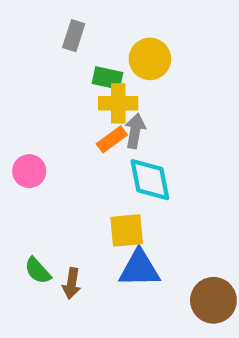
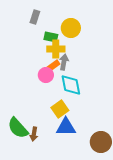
pink circle: (29, 171) -> (46, 75), moved
yellow square: (127, 230) -> (60, 109), turned -30
green semicircle: (38, 271) -> (18, 128), size x1.6

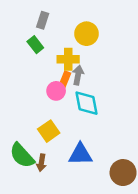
green rectangle: (51, 37) -> (35, 45), moved, turned 40
orange rectangle: (53, 66) -> (65, 80), turned -32
yellow square: (60, 109) -> (49, 131), moved

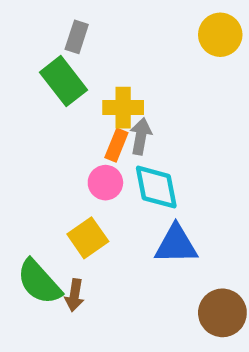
yellow circle: (86, 34) -> (220, 35), moved
green rectangle: (35, 45) -> (63, 81), size x1.5
pink circle: (56, 91) -> (105, 183), moved
blue triangle: (80, 154) -> (176, 244), moved

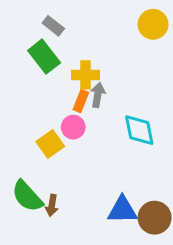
gray rectangle: (77, 37) -> (53, 26), turned -70
cyan diamond: (156, 187) -> (139, 130), moved
yellow square: (88, 238) -> (50, 144), moved
blue triangle: (176, 244) -> (122, 210), moved

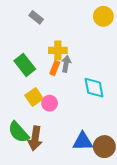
green rectangle: (44, 57) -> (25, 65), moved
pink circle: (73, 127) -> (50, 103), moved
brown arrow: (52, 205) -> (35, 138), size x1.6

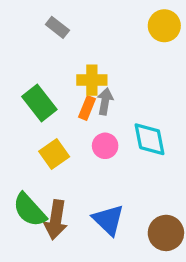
pink circle: (50, 103) -> (105, 146), moved
blue triangle: (83, 141) -> (108, 220), moved, turned 45

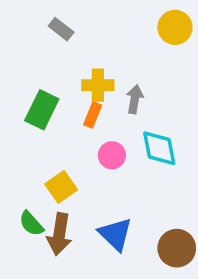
gray arrow: (105, 101) -> (135, 99), moved
green rectangle: (39, 103) -> (42, 110), turned 64
yellow square: (54, 154) -> (61, 187), moved
green semicircle: (29, 210) -> (31, 224), size x0.7

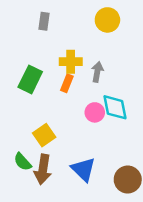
yellow circle: (175, 27) -> (107, 20), moved
gray rectangle: (61, 29) -> (44, 21), turned 60
pink circle: (112, 155) -> (95, 112), moved

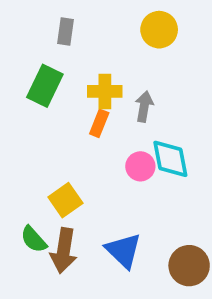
green rectangle: (30, 79) -> (45, 86), moved

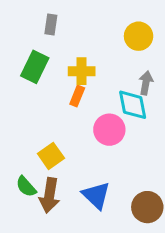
yellow circle: (159, 30) -> (139, 36), moved
gray arrow: (144, 106) -> (146, 83), moved
cyan diamond: (170, 159) -> (133, 105), moved
pink circle: (140, 166) -> (109, 130), size x1.4

